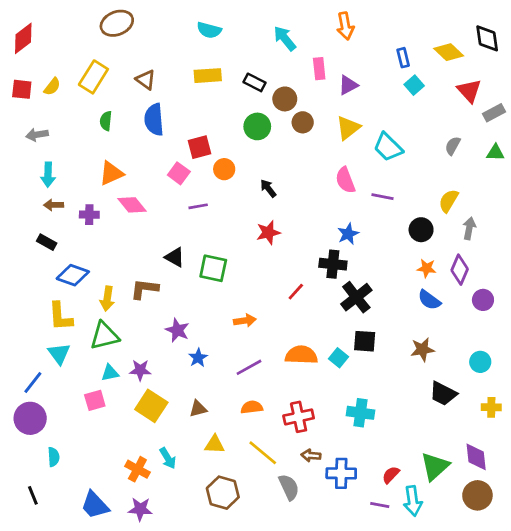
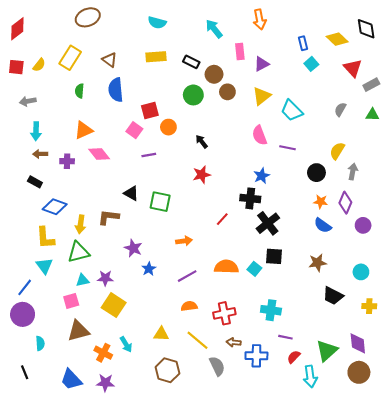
brown triangle: (198, 409) -> (78, 331), moved, size x1.6
purple line: (380, 505) -> (285, 337), moved

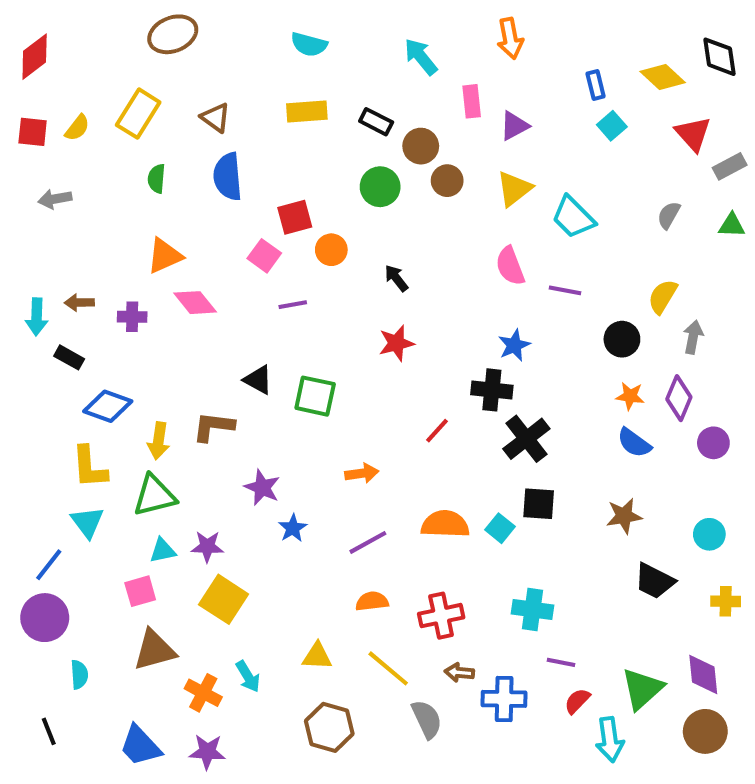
cyan arrow: (36, 131) -> (37, 317), moved

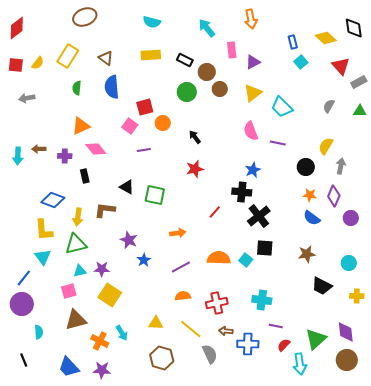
black rectangle: (69, 357) -> (85, 176), moved, turned 48

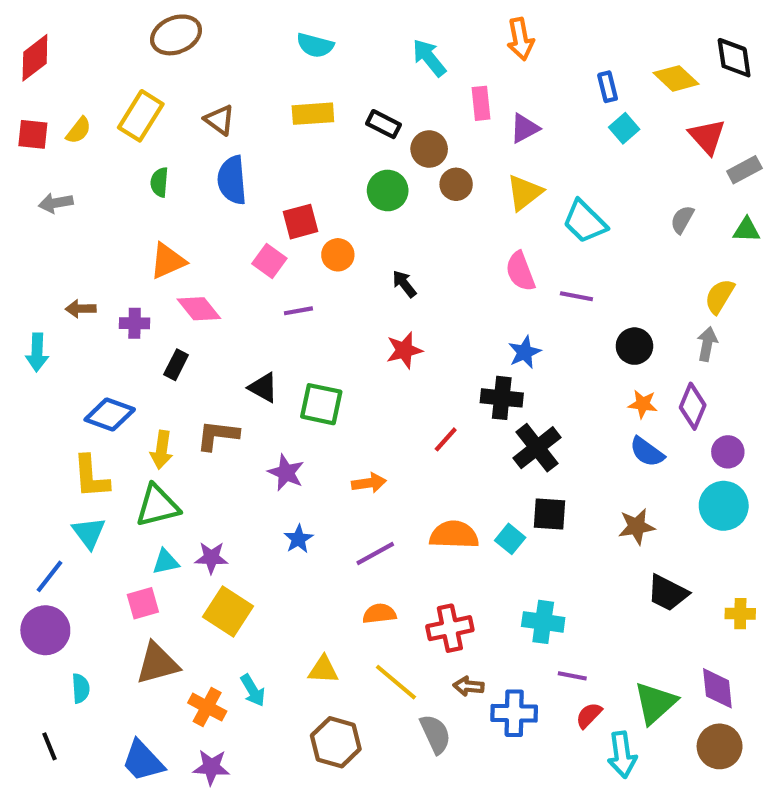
yellow semicircle: (326, 146) -> (720, 296), moved
cyan arrow: (18, 156) -> (37, 352), moved
black rectangle: (85, 176) -> (176, 365), turned 40
purple star: (129, 240) -> (286, 473), moved
cyan circle: (349, 263) -> (724, 506), moved, size x1.5

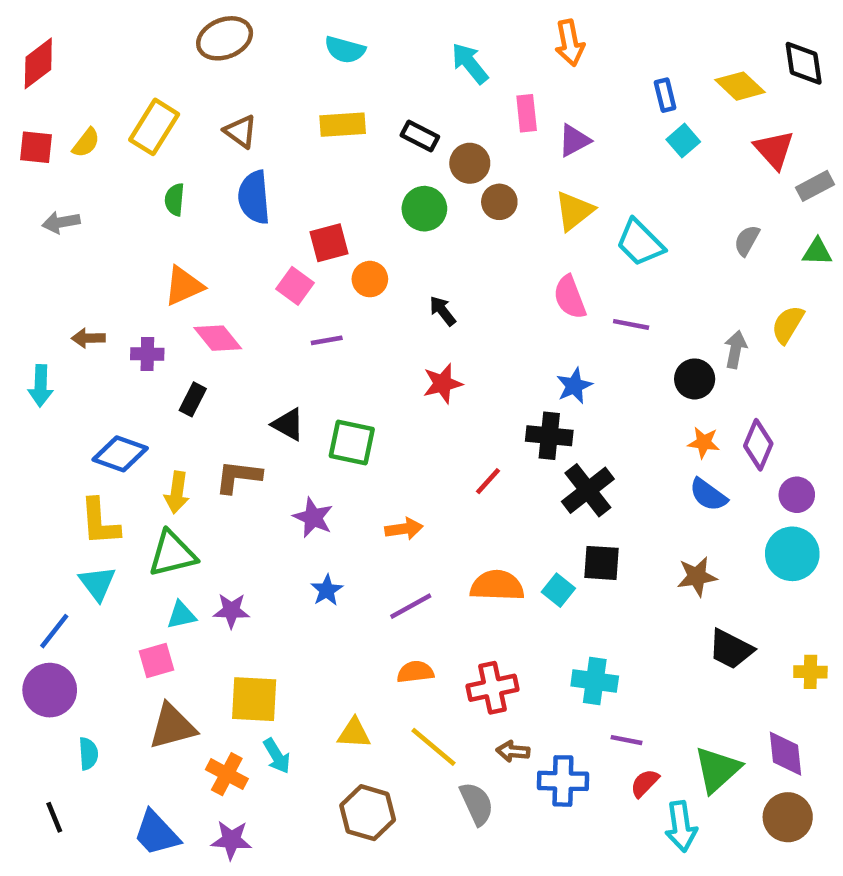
brown ellipse: (176, 35) -> (225, 38), moved
gray arrow: (707, 344) -> (735, 349), moved
yellow square: (228, 612) -> (254, 699), moved, turned -30

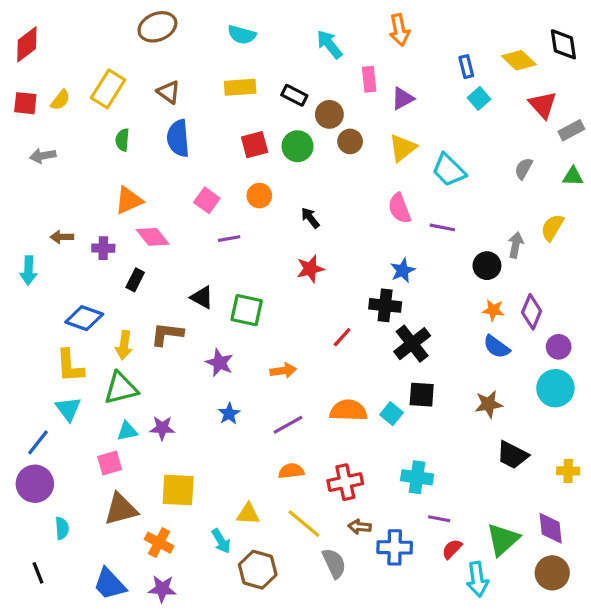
red square: (329, 243) -> (255, 145), moved
cyan arrow: (277, 756) -> (221, 541), moved

